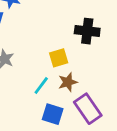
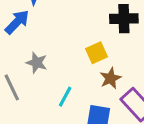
cyan line: (41, 85) -> (65, 97), moved

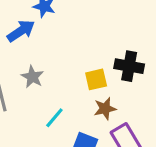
black cross: (124, 19) -> (129, 66), moved

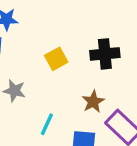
yellow square: (96, 79) -> (56, 59), moved

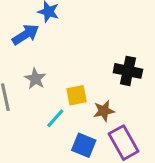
yellow square: (56, 59) -> (77, 95), moved

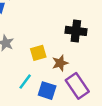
cyan line: (55, 118) -> (25, 82), moved

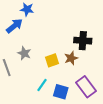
brown star: (60, 63) -> (71, 58), moved

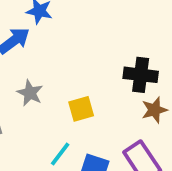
brown star: (71, 58) -> (154, 110), moved

